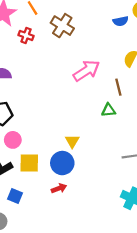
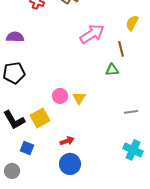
pink circle: (13, 140) -> (60, 96), moved
yellow square: (29, 163) -> (40, 118), turned -30
blue circle: (62, 163) -> (70, 164), moved

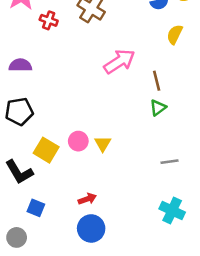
yellow semicircle: (132, 23) -> (175, 34), moved
green triangle: (112, 70) -> (158, 108), moved, turned -32
yellow square: (40, 118) -> (46, 150), moved, turned -30

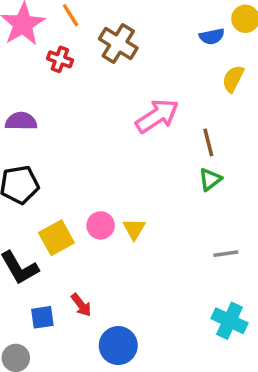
yellow square: (46, 150) -> (56, 238), turned 30
red arrow: (87, 199) -> (81, 305), moved, turned 72
blue square: (36, 208) -> (42, 317), turned -30

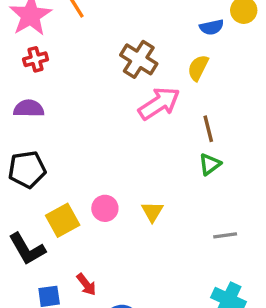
brown cross: (118, 43) -> (139, 59), moved
red cross: (60, 59) -> (36, 59), moved, turned -35
yellow semicircle: (233, 79) -> (198, 68), moved
yellow triangle: (134, 229) -> (152, 212), moved

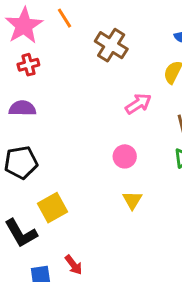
brown cross: (139, 59) -> (111, 45), moved
pink arrow: (159, 103) -> (138, 104), size x0.7
pink circle: (105, 208) -> (125, 156), moved

